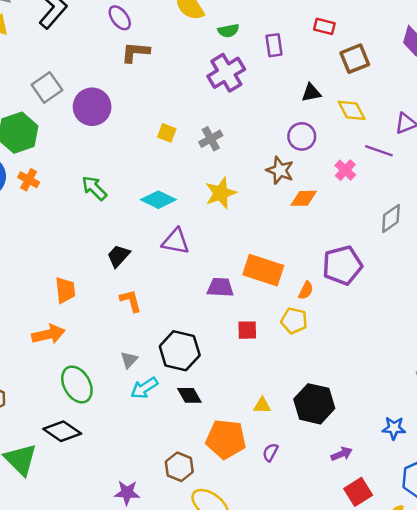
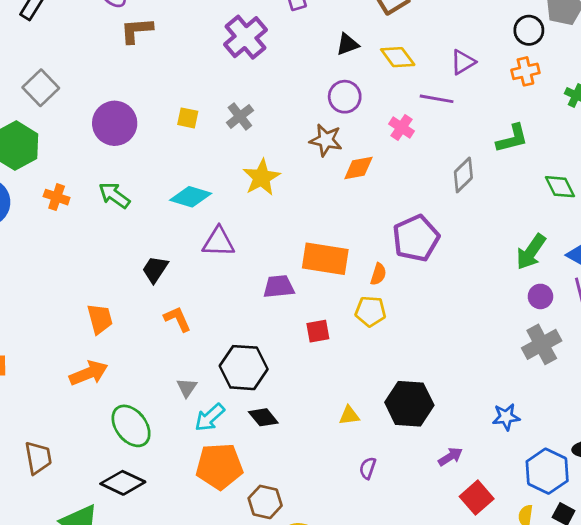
purple circle: (92, 107) -> (115, 123), moved
orange cross: (29, 180) -> (57, 197), moved
orange pentagon: (226, 439) -> (219, 466), moved

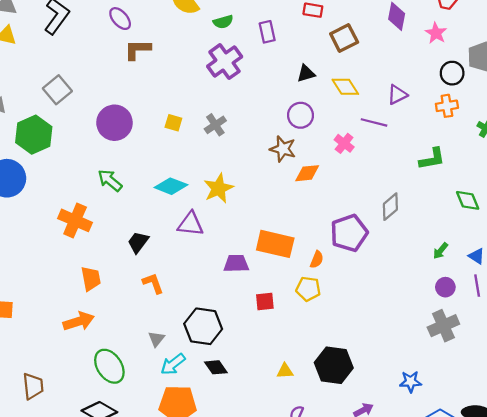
gray diamond: (463, 175) -> (390, 207), moved
yellow star: (262, 177) -> (219, 188), moved
orange cross: (57, 197) -> (75, 220), moved, size x1.6
green arrow: (531, 252) -> (440, 251), size x0.6

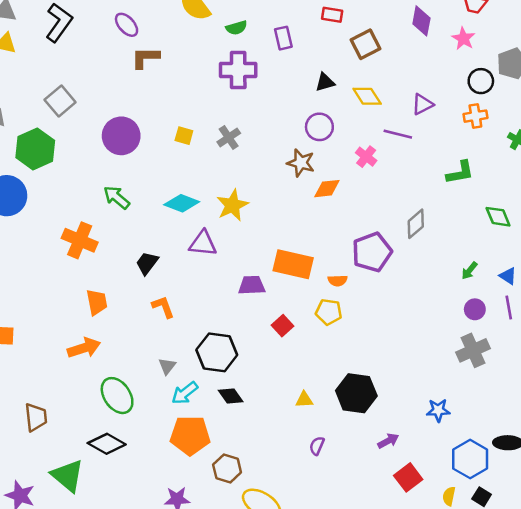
purple cross: (225, 62) -> (238, 70), turned 36
orange semicircle: (317, 260) -> (338, 281), turned 66
red square: (265, 302) -> (282, 326), turned -36

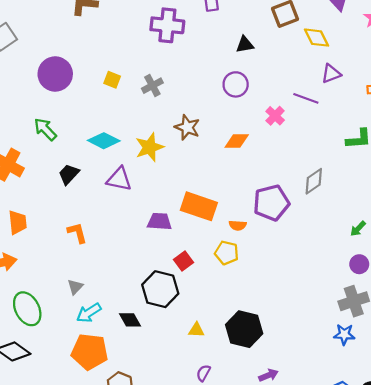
yellow diamond: (367, 96) -> (317, 38), moved
brown star: (301, 163) -> (187, 127), moved
black trapezoid: (147, 263) -> (69, 174), moved
black hexagon: (217, 352) -> (160, 289), moved
blue star: (438, 410) -> (344, 334), moved

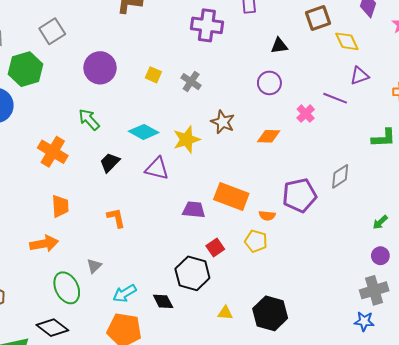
gray cross: (152, 86) -> (191, 82), turned -30
gray triangle: (75, 287) -> (94, 266), moved

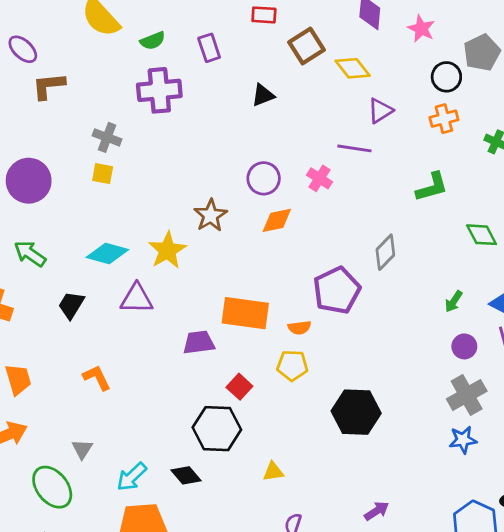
gray cross: (191, 82) -> (107, 137), moved
purple circle: (269, 83) -> (264, 178), moved
brown star: (223, 122) -> (211, 215), turned 30
black hexagon: (270, 313) -> (356, 412), moved

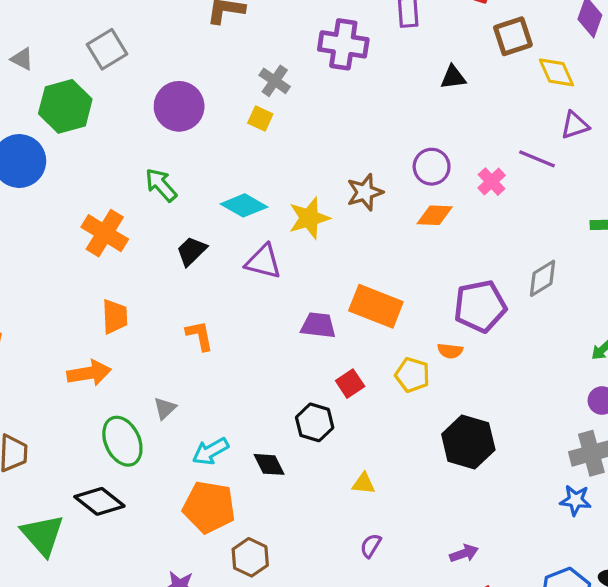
orange semicircle: (299, 328) -> (450, 351), moved
black hexagon: (217, 429) -> (315, 422), size x0.7

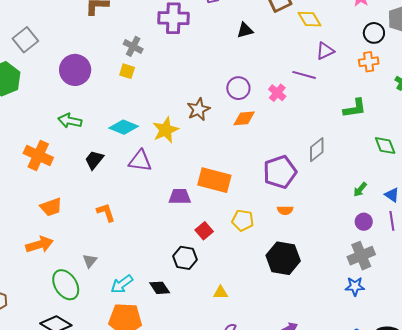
green arrow: (161, 185) -> (70, 121), turned -30
orange trapezoid: (115, 317) -> (51, 207), turned 80
orange semicircle: (450, 351) -> (285, 210), moved

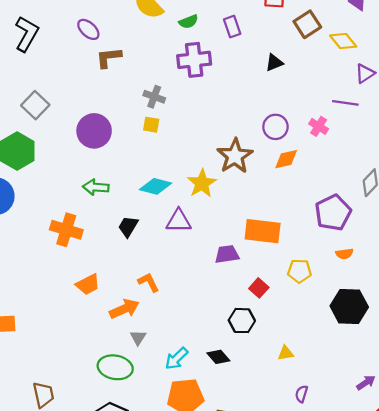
brown star: (198, 109) -> (235, 156), size x1.4
orange arrow: (39, 245) -> (124, 309), moved
green ellipse: (66, 285) -> (115, 367), turned -40

